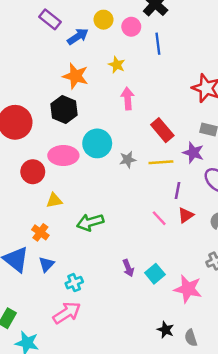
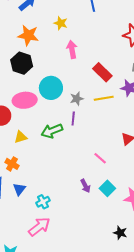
purple line: (177, 190) -> (73, 118), moved
pink line: (159, 218) -> (100, 158), moved
green arrow: (90, 222) -> (52, 131), moved

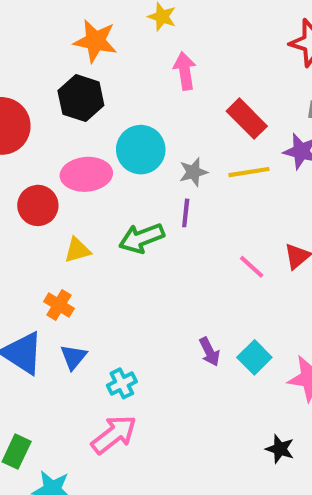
pink line: (100, 158) -> (252, 267), moved

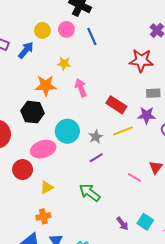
orange star: (95, 41) -> (46, 86), moved
purple line: (186, 213) -> (96, 158), turned 64
green arrow: (142, 238) -> (90, 193), moved, turned 70
orange cross: (59, 305) -> (43, 216), turned -32

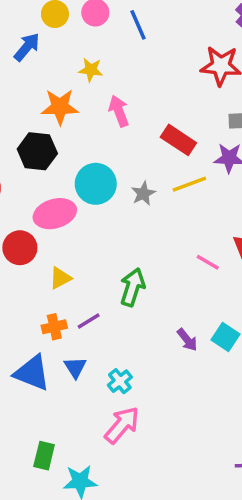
purple line: (96, 158) -> (89, 321), moved
green arrow: (90, 193) -> (132, 287), turned 70

